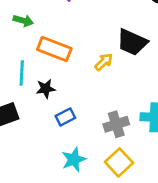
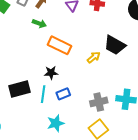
cyan line: (22, 73) -> (43, 94), moved
cyan star: (74, 159) -> (56, 123), moved

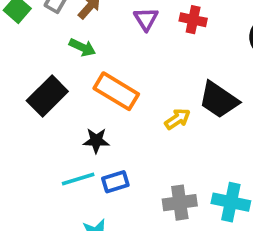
black rectangle: (20, 89) -> (47, 96), moved, turned -35
cyan line: (43, 94) -> (78, 179), turned 60

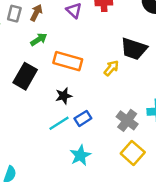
green arrow: (82, 47) -> (39, 39), turned -42
gray cross: (180, 203) -> (127, 120), turned -30

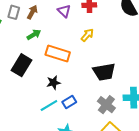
black trapezoid: (134, 49) -> (104, 72), moved, turned -30
yellow arrow: (111, 68) -> (87, 35), moved

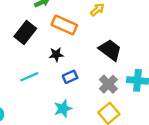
black trapezoid: (104, 72) -> (110, 50), turned -140
cyan line: (49, 105) -> (29, 77), moved

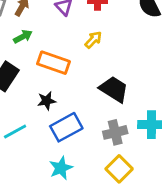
blue rectangle: (70, 77) -> (66, 127), size x1.6
gray cross: (108, 84) -> (115, 132), turned 36

